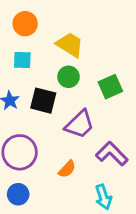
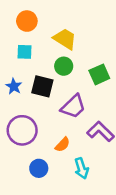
blue circle: (18, 194) -> (39, 168), moved
cyan arrow: (103, 197) -> (82, 168), moved

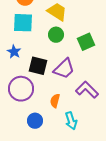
cyan square: (25, 52) -> (23, 23), size x1.5
black square: (42, 86) -> (38, 66), moved
orange semicircle: (63, 145) -> (55, 101), turned 152

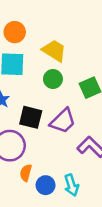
orange semicircle: (55, 101) -> (26, 173), moved
blue circle: (35, 121) -> (46, 185), moved

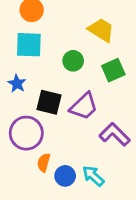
yellow trapezoid: (54, 51) -> (101, 30), moved
cyan arrow: (71, 185) -> (93, 176), turned 150

